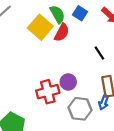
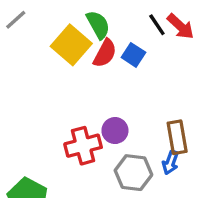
blue square: (80, 13) -> (133, 55), moved
black line: (99, 53) -> (157, 25), moved

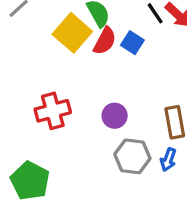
red cross: (83, 146) -> (53, 111), moved
blue arrow: (170, 162) -> (168, 160), moved

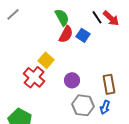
yellow square: (72, 33) -> (46, 60), moved, size x0.7
red cross: (53, 111) -> (34, 77), turned -35

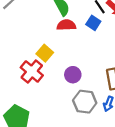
red semicircle: (66, 34) -> (66, 25), turned -120
blue square: (83, 35) -> (93, 23), moved

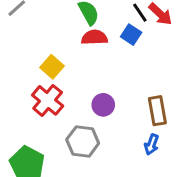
yellow square: (45, 53) -> (52, 67), moved
gray hexagon: (85, 102) -> (83, 141), moved

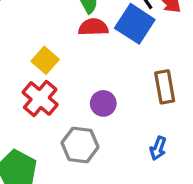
blue square: (131, 35) -> (135, 24), size x1.6
brown rectangle: (157, 111) -> (165, 87), moved

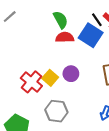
yellow square: (45, 60) -> (50, 78), moved
purple circle: (103, 103) -> (71, 74), moved

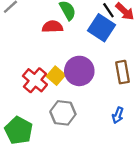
red semicircle: (65, 37) -> (52, 27), moved
purple circle: (71, 74) -> (79, 71), size x1.6

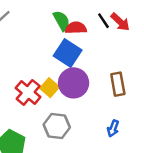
red semicircle: (52, 27) -> (76, 28), moved
blue square: (101, 28) -> (68, 53), moved

